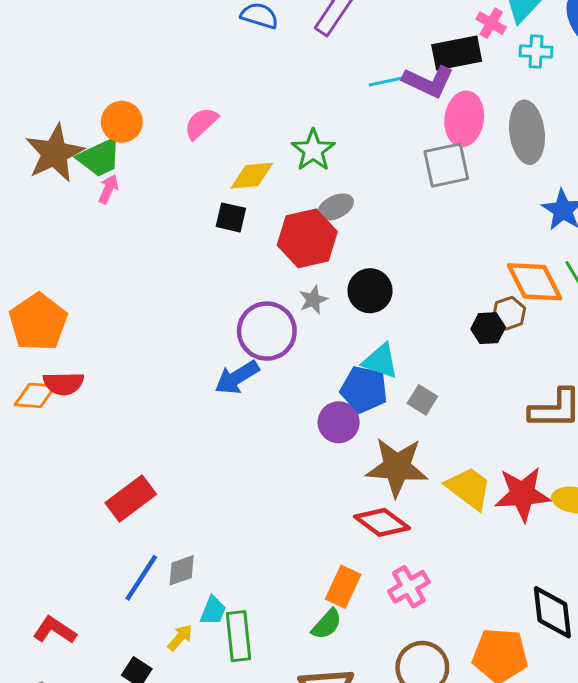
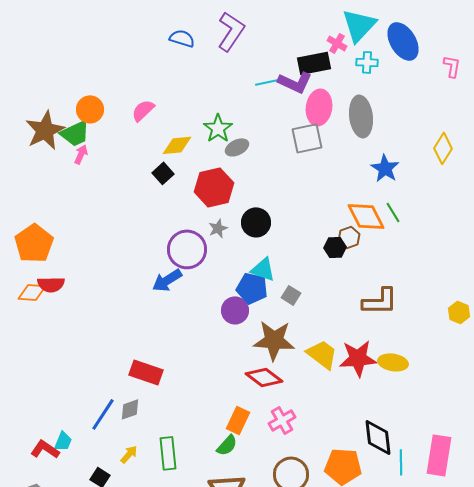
gray ellipse: (336, 207) -> (237, 147), moved
black square: (231, 217) -> (163, 173), turned 35
red rectangle: (131, 499) -> (146, 372), moved, turned 56
cyan trapezoid: (213, 611) -> (63, 441), moved

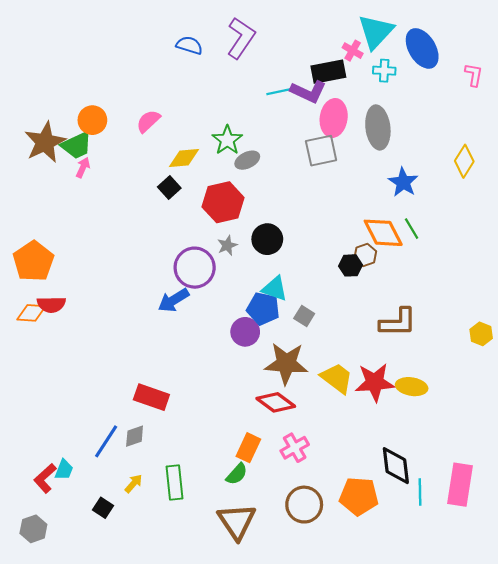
red L-shape: (45, 449) -> (45, 478), turned -76

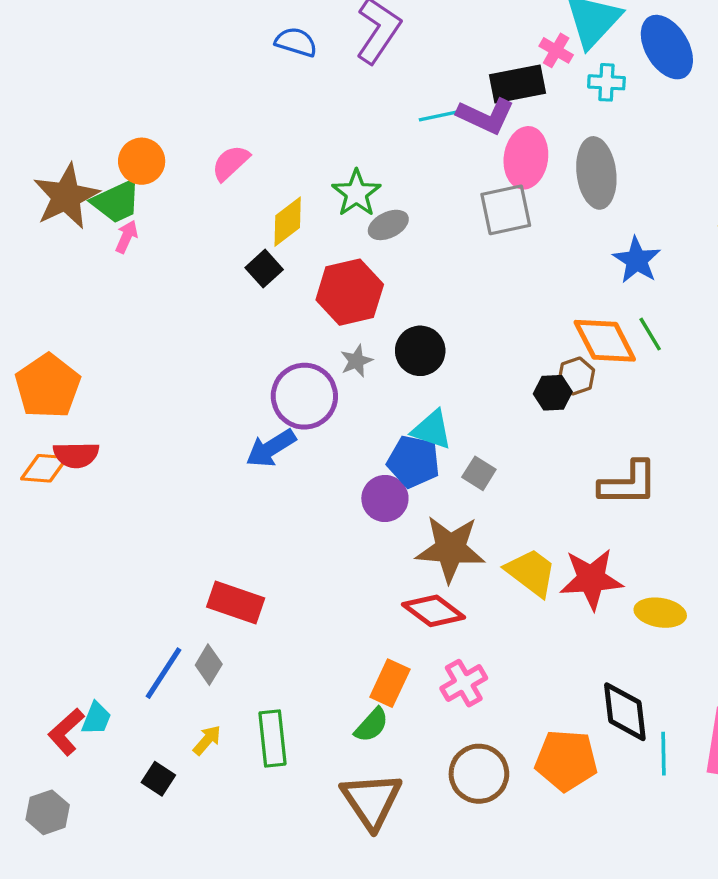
yellow diamond: (184, 158) -> (288, 222), turned -32
yellow ellipse: (412, 387) -> (660, 613), moved
gray diamond: (135, 436) -> (209, 665), turned -40

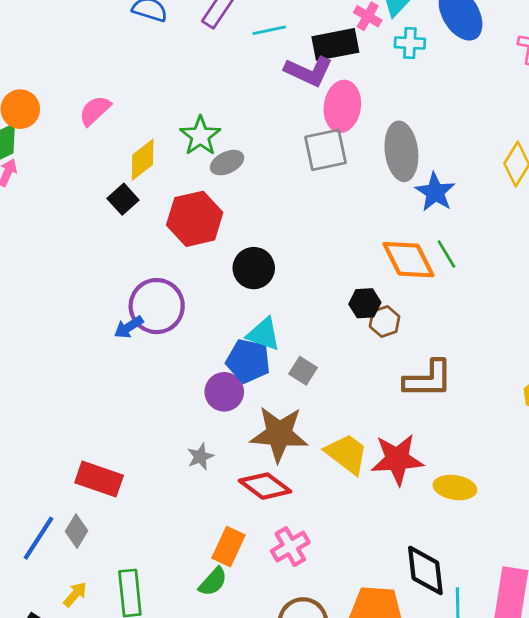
cyan line: (439, 116) -> (269, 30), moved
gray ellipse: (596, 173) -> (401, 151), moved
gray star: (356, 361) -> (200, 457), moved
brown hexagon: (576, 376) -> (385, 322), moved
blue arrow: (271, 448) -> (129, 327), moved, size x0.7

